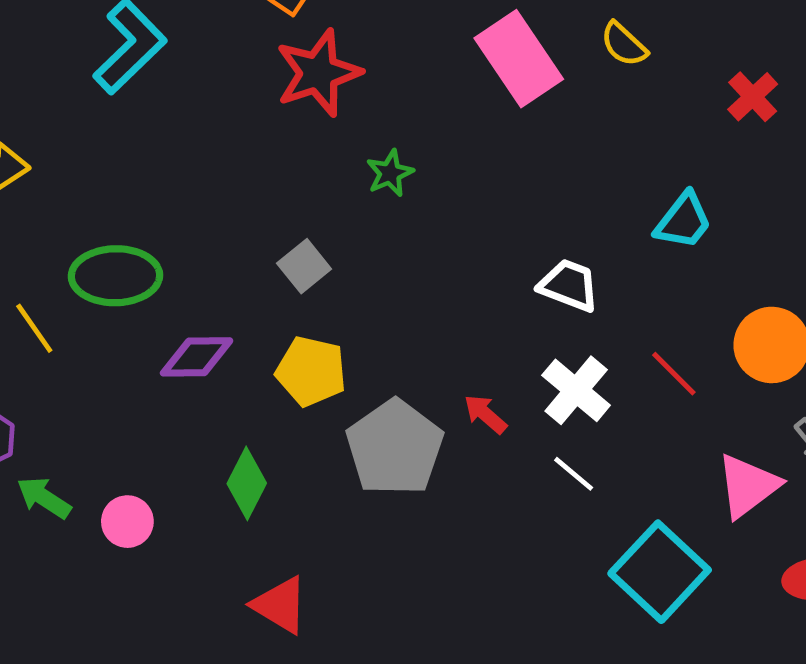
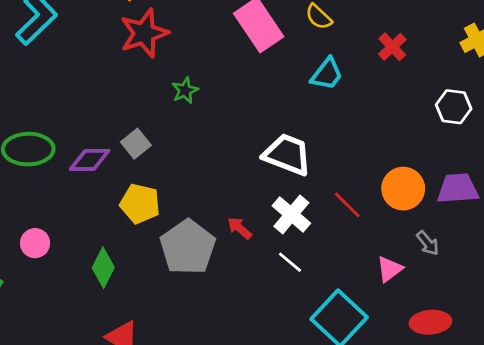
cyan trapezoid: (683, 221) -> (327, 74), moved
white trapezoid: (569, 285) -> (287, 155), size x1.4
purple diamond: (197, 357) -> (90, 160), moved
pink triangle: (748, 486) -> (390, 269), size x0.7
pink circle: (127, 522) -> (35, 243), moved

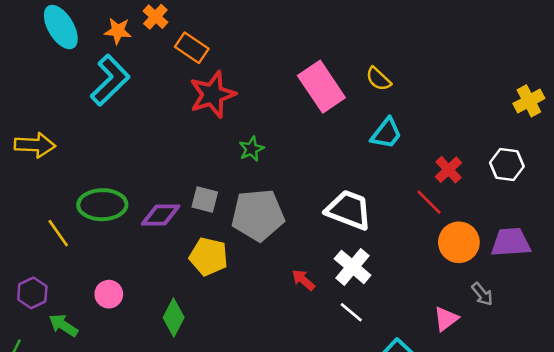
red cross: (392, 47) -> (449, 170), moved
gray square: (136, 144) -> (205, 199), turned -36
red line: (347, 205) -> (429, 202), moved
gray pentagon: (188, 247) -> (258, 215), moved, turned 30

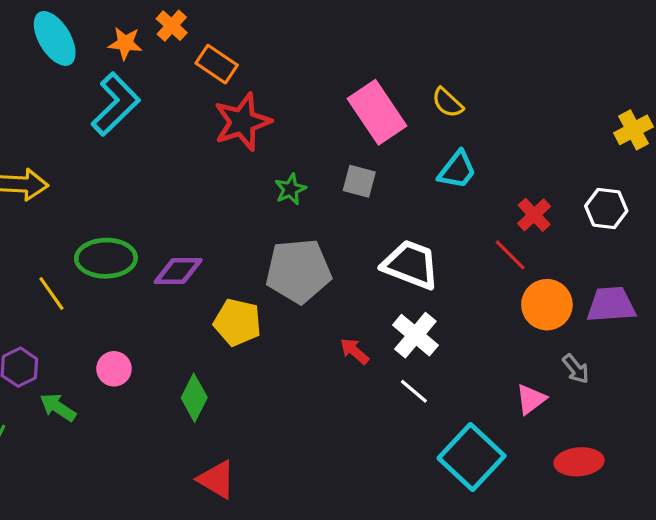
gray square: (205, 199) -> (359, 181), moved

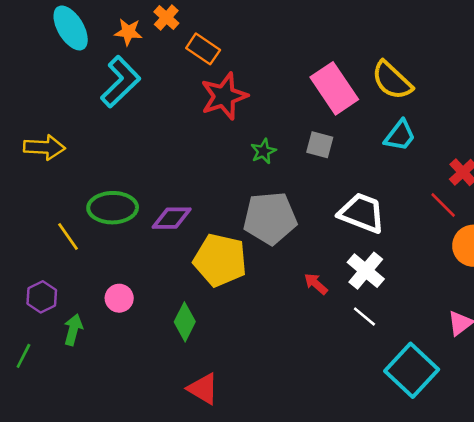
yellow semicircle: (448, 103) -> (392, 80), size x1.6
yellow pentagon: (237, 322) -> (220, 260), size x1.4
green arrow: (58, 407) -> (73, 330), turned 72

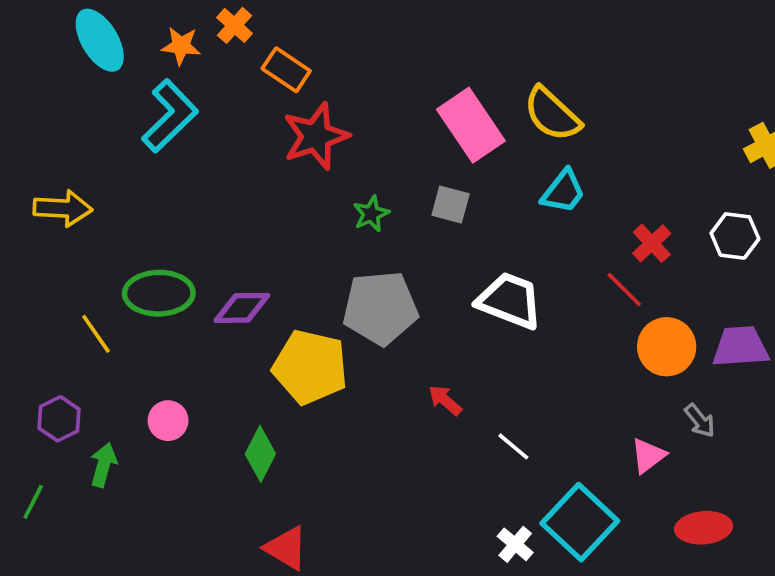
white cross: (366, 271) -> (515, 544), moved, size x0.7

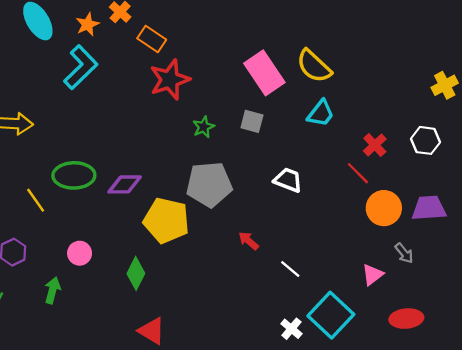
orange star: (181, 46) -> (87, 24), turned -30
white trapezoid: (510, 301) -> (288, 180), size x0.7
green arrow: (103, 465) -> (53, 290), moved

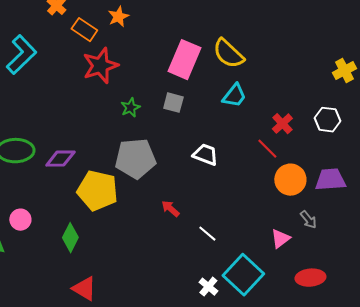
orange star: (87, 24) -> (118, 17), moved
pink rectangle: (264, 73) -> (184, 60), turned 57

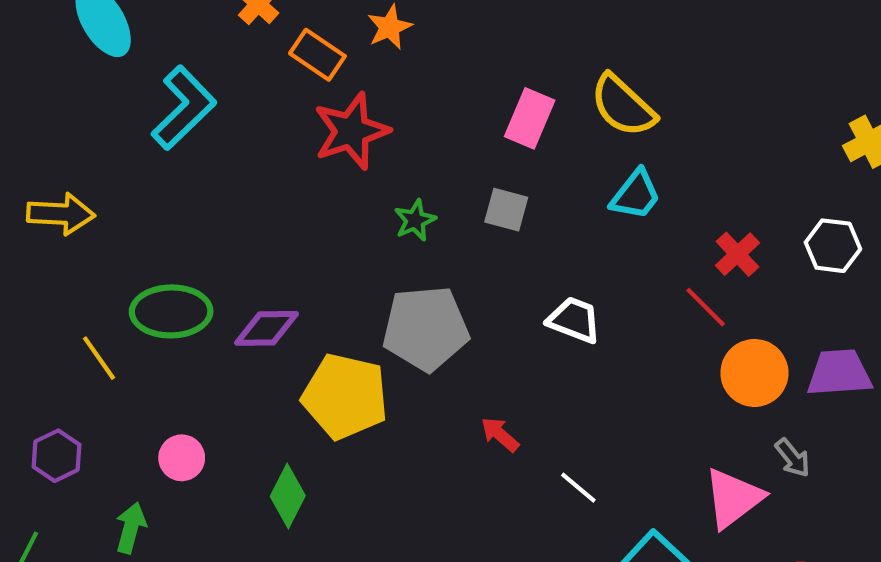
pink rectangle: (184, 60) -> (530, 118), size x0.7
pink triangle: (280, 239) -> (733, 498), size x1.5

